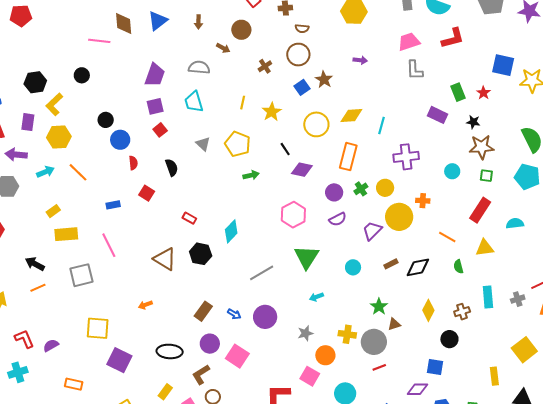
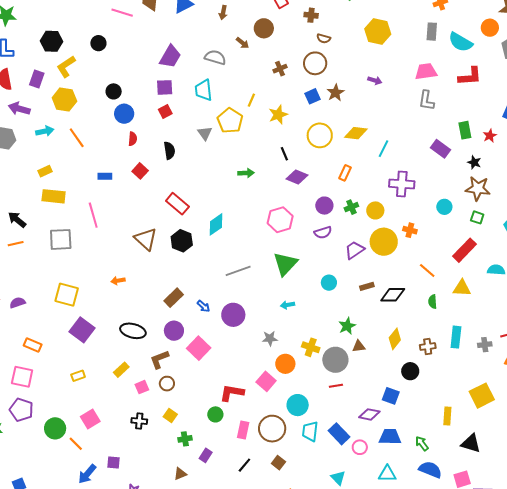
yellow pentagon: (238, 144) -> (230, 121), moved
orange rectangle: (348, 157) -> (345, 173), size x0.6
red rectangle: (189, 218) -> (177, 204), size x1.6

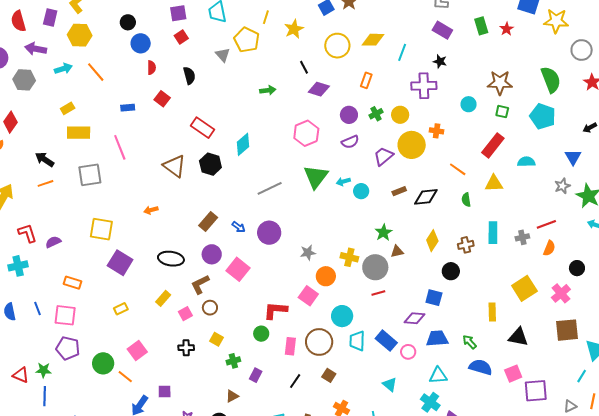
purple rectangle: (441, 149) -> (442, 30), moved
black star: (474, 162) -> (440, 61), moved
cyan arrow: (287, 305) -> (343, 182), moved

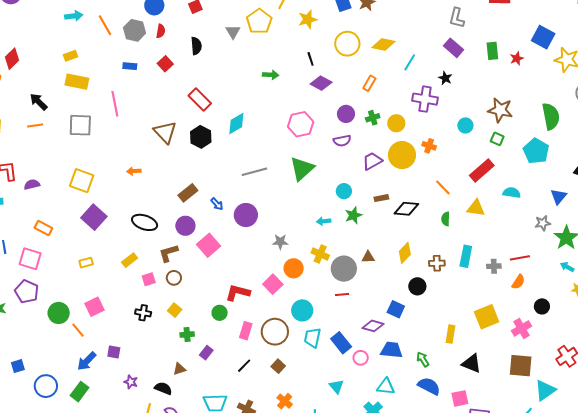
gray hexagon: (24, 80) -> (135, 30), moved
cyan arrow: (343, 182) -> (324, 221), moved
green star: (384, 232) -> (353, 215), moved

